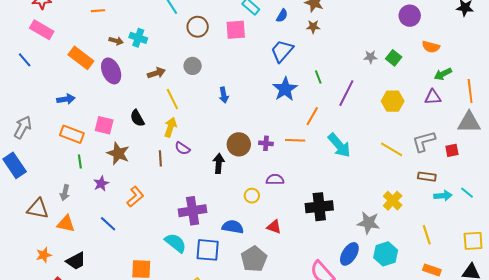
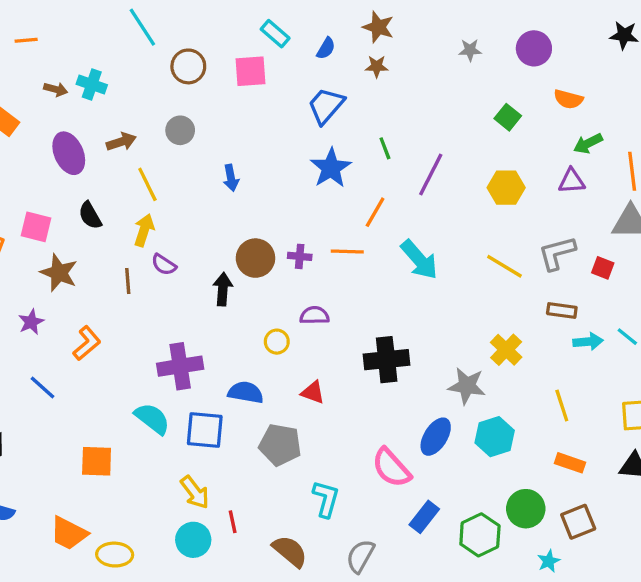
gray star: (370, 57) -> (470, 50), moved
purple ellipse: (111, 71) -> (69, 153), moved
red square: (452, 150) -> (603, 268), turned 32
gray pentagon: (254, 259) -> (280, 445), turned -30

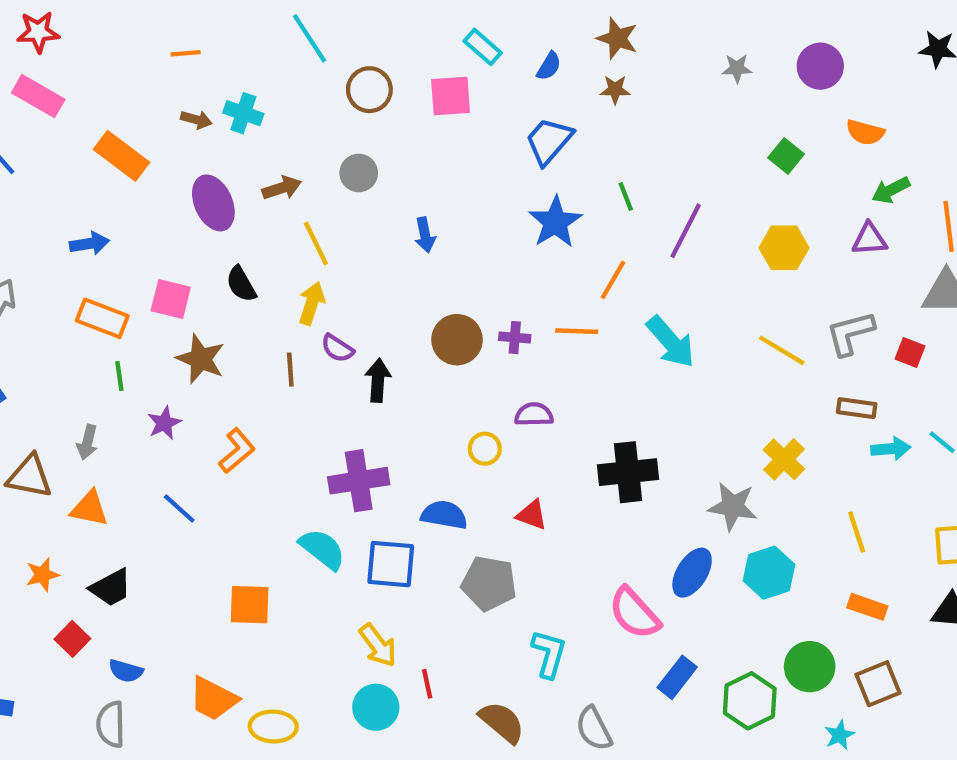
orange line: (26, 40) -> (186, 53), moved
black arrow: (223, 289) -> (378, 380), moved
gray semicircle: (360, 556) -> (594, 729), turned -56

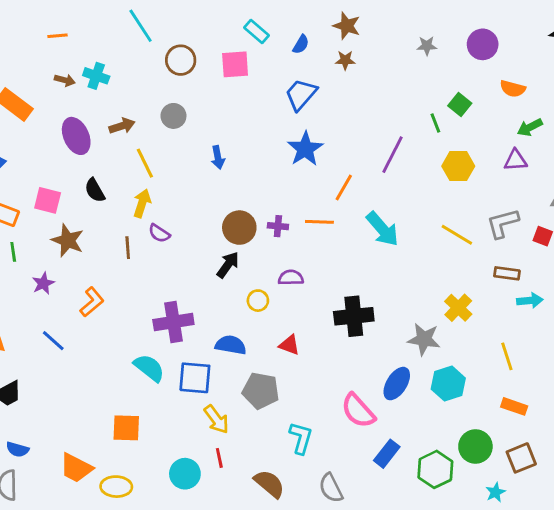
green line: (626, 196) -> (435, 123), moved
black arrow: (378, 380) -> (228, 265), moved, turned 32
orange square: (250, 605) -> (126, 428), moved
yellow arrow: (378, 645) -> (216, 419), moved

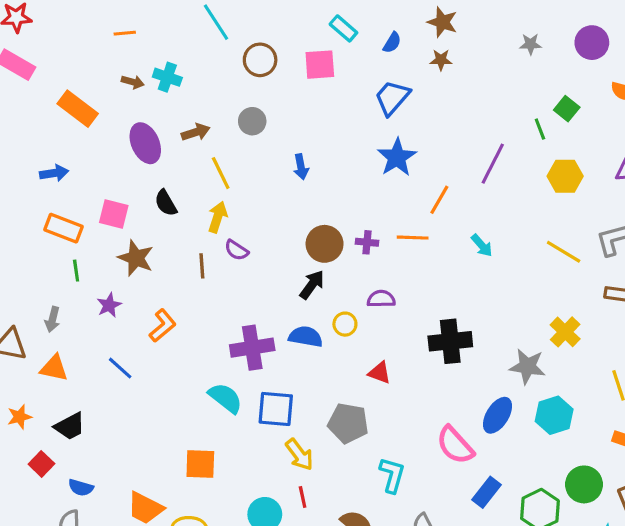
cyan arrow: (382, 229) -> (482, 245), size x0.6
blue semicircle: (231, 345) -> (306, 337), moved

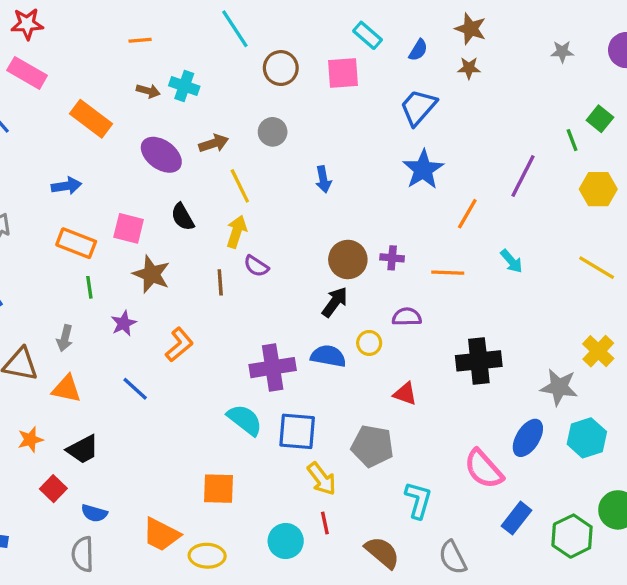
purple ellipse: (145, 143) -> (161, 155), turned -30
orange line: (413, 238) -> (448, 273), moved

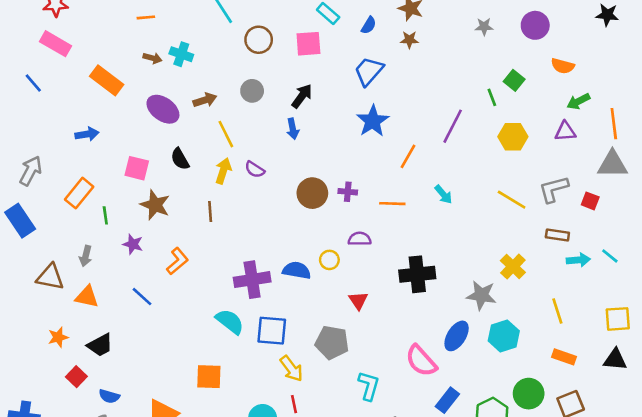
orange rectangle: (76, 243) -> (79, 193), moved, turned -72
purple semicircle: (256, 266) -> (255, 169), moved
black arrow: (335, 302) -> (302, 96), moved
purple star: (124, 323) -> (133, 244), turned -30
red triangle: (405, 394) -> (358, 301), turned 36

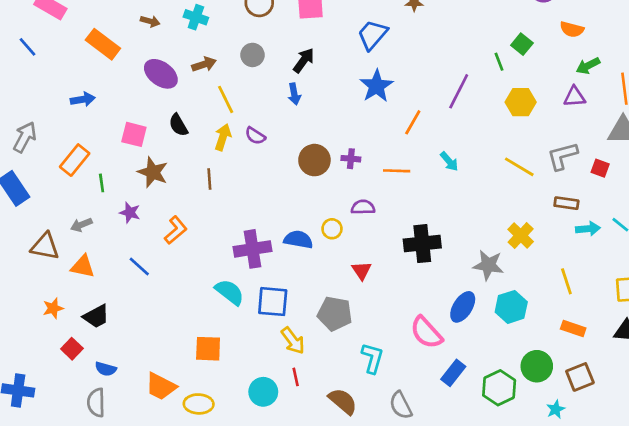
cyan cross: (181, 54) -> (196, 17), moved
gray arrow: (86, 256) -> (81, 225), turned 54

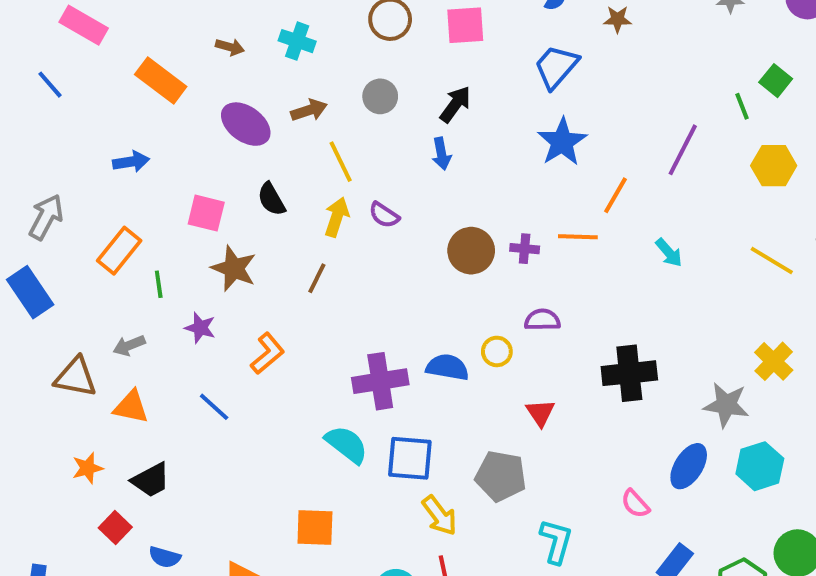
orange line: (397, 171) -> (578, 237), moved
brown line: (209, 179) -> (317, 278), turned 30
pink semicircle: (426, 333) -> (635, 504), size x0.6

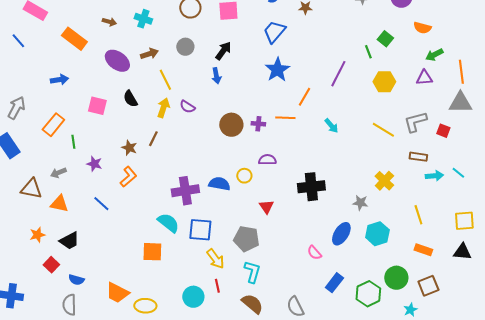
brown star: (234, 268) -> (129, 148), moved, size x0.7
gray star: (726, 405) -> (360, 203), size x0.7
orange square: (315, 527) -> (152, 252), moved
cyan L-shape: (556, 541) -> (252, 272), moved

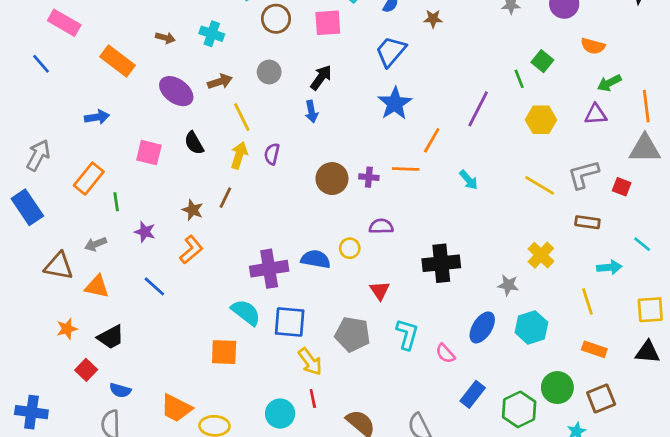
purple semicircle: (187, 107) -> (272, 154), turned 70
cyan arrow: (434, 176) -> (609, 267), moved
cyan L-shape: (252, 272) -> (407, 334), moved

